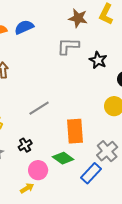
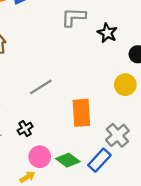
green diamond: (63, 158) -> (68, 160), moved

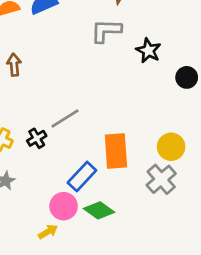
yellow circle: (125, 85) -> (171, 147), moved
black cross: (25, 129) -> (37, 138), moved
blue rectangle: (99, 160) -> (82, 176), moved

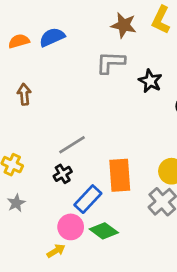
black cross: (37, 138) -> (63, 174), moved

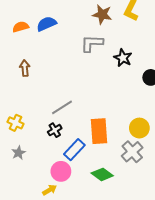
green diamond: (104, 231) -> (102, 174), moved

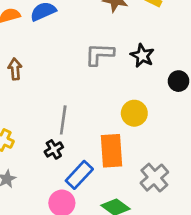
gray L-shape: (92, 43) -> (99, 54), moved
gray line: (62, 107) -> (63, 120), turned -50
yellow circle: (139, 128) -> (134, 113), moved

